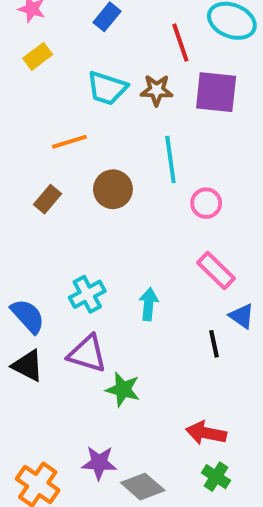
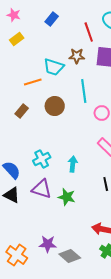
cyan trapezoid: (107, 88) -> (54, 67), moved
green star: (123, 389) -> (67, 197), moved

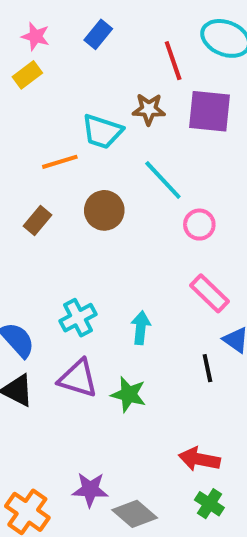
pink star: (14, 15) -> (35, 36), moved
cyan line: (84, 91) -> (163, 180), turned -35

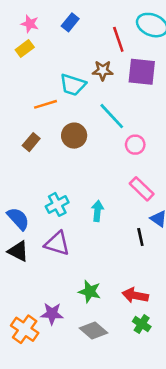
green star: (129, 394) -> (90, 292), moved
purple star: (90, 490) -> (52, 314), moved

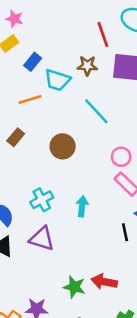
blue rectangle: (70, 22) -> (33, 62), moved
brown circle: (74, 136) -> (63, 146), moved
pink circle: (135, 145) -> (121, 157), moved
red arrow: (135, 295) -> (104, 282), moved

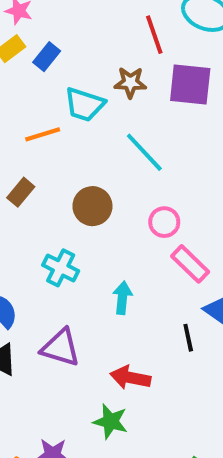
blue rectangle: (33, 62) -> (47, 57), moved
pink circle: (121, 157) -> (164, 222), moved
cyan cross: (42, 200) -> (61, 268), moved, turned -35
red arrow: (104, 282) -> (130, 378), moved

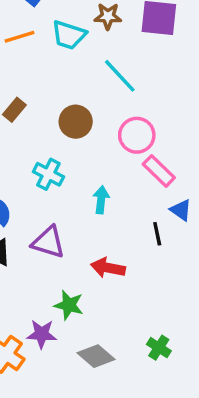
orange line: (43, 134) -> (20, 37), moved
pink circle: (164, 222) -> (137, 135), size x1.4
green star: (110, 421) -> (69, 305), moved

